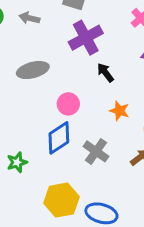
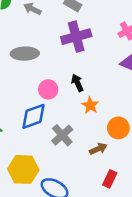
black arrow: (105, 73) -> (77, 83), moved

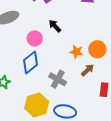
orange star: (90, 105) -> (76, 52), moved
gray cross: (62, 135) -> (58, 79), moved

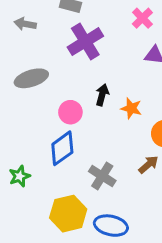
black arrow: (55, 26) -> (102, 95), turned 56
orange star: (76, 52) -> (131, 108), moved

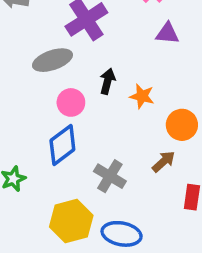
gray ellipse: (31, 78) -> (52, 60), moved

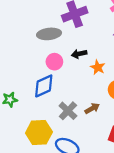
black arrow: (108, 81) -> (79, 54), turned -128
brown arrow: (164, 162) -> (92, 108), moved

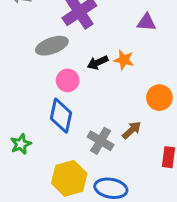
orange star: (98, 67) -> (124, 60), moved
blue diamond: (44, 86) -> (61, 116), turned -40

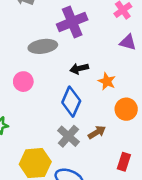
orange star: (124, 60) -> (107, 81), moved
pink circle: (68, 80) -> (23, 82), moved
blue diamond: (61, 116) -> (71, 102), moved

